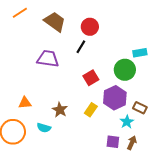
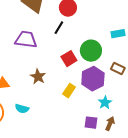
green circle: (125, 70) -> (91, 51), moved
brown rectangle: (140, 108) -> (118, 69), moved
brown star: (60, 110) -> (38, 77), moved

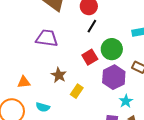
black line: (59, 28) -> (92, 26), moved
yellow rectangle: (69, 91) -> (77, 91), moved

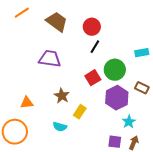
cyan semicircle: (43, 107) -> (60, 127), moved

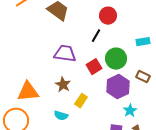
red circle: (92, 27) -> (108, 16), moved
purple trapezoid: (50, 59) -> (65, 54), moved
orange triangle: (27, 103) -> (28, 92), size x1.6

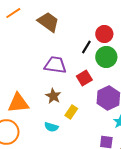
red circle: (108, 16) -> (104, 34), moved
green circle: (116, 59) -> (106, 57), moved

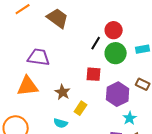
purple trapezoid: (55, 65) -> (39, 57), moved
red square: (84, 78) -> (94, 74), turned 35
orange triangle: (18, 103) -> (28, 86), moved

